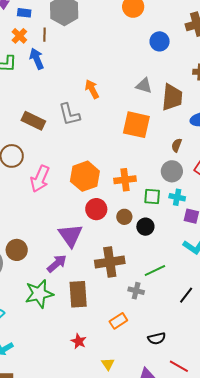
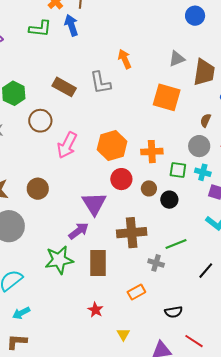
gray triangle: (144, 86) -> (177, 59), turned -42
brown circle: (17, 250) -> (38, 189), moved

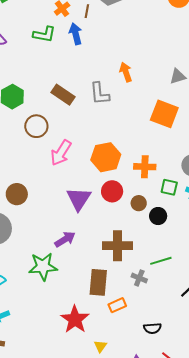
brown circle: (38, 189) -> (17, 194), moved
purple triangle: (94, 204) -> (79, 199), moved
brown rectangle: (98, 263) -> (98, 282), moved
red star: (95, 310) -> (75, 319), size x1.8

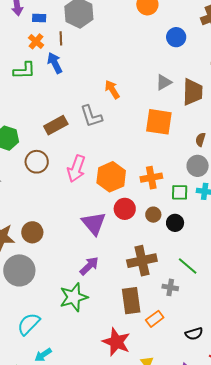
brown rectangle: (63, 95) -> (56, 125), turned -50
pink arrow: (61, 153) -> (76, 169), moved
green line: (161, 261) -> (188, 266), turned 70

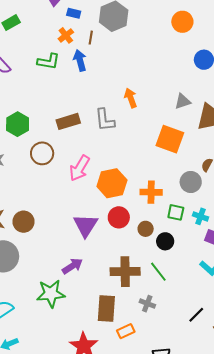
gray circle: (198, 166) -> (191, 182), moved
green line: (188, 266) -> (158, 272), moved

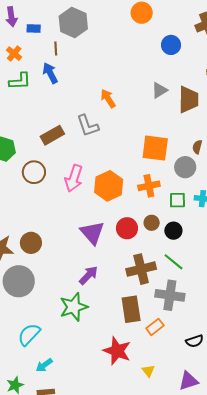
orange cross: (66, 35) -> (14, 54), moved
orange square: (170, 139) -> (155, 148), moved
red circle: (119, 217) -> (127, 228), moved
gray cross: (147, 304) -> (170, 295), size x1.8

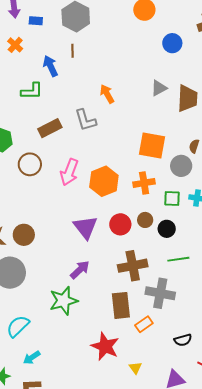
brown line: (56, 48) -> (73, 51), moved
green L-shape: (20, 81) -> (32, 91), moved
green line: (174, 262) -> (178, 259), moved, turned -50

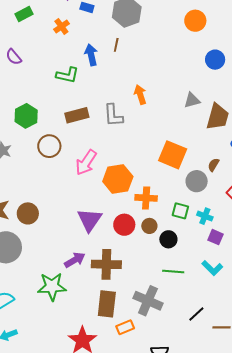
orange cross: (144, 183) -> (146, 198), moved
brown cross: (133, 266) -> (106, 264), moved

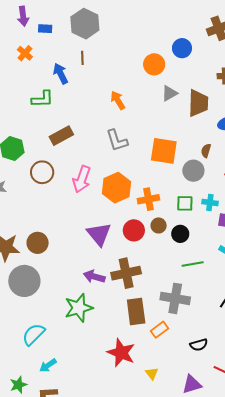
orange circle: (195, 21) -> (154, 64), moved
gray L-shape: (113, 115) -> (117, 140), moved
purple arrow: (75, 260) -> (94, 277), turned -120

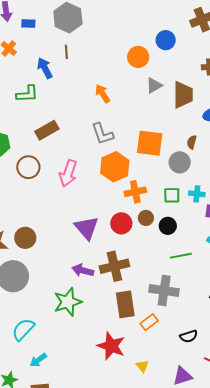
orange hexagon: (117, 188) -> (115, 167), moved

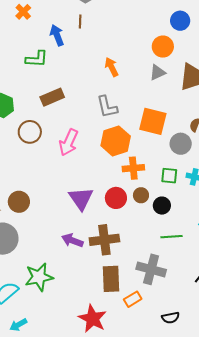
orange circle: (138, 57) -> (163, 47), moved
gray triangle: (154, 86) -> (157, 72), moved
green star: (68, 302) -> (39, 277), moved

